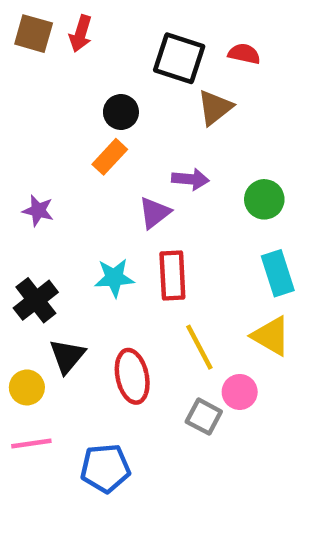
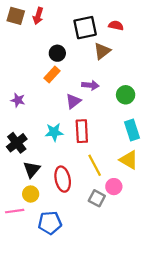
black square: (179, 58) -> (85, 28), turned -30
yellow circle: (27, 387) -> (31, 194), moved

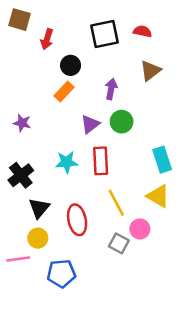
red arrow: (38, 16) -> (47, 39), moved
brown triangle: (102, 51) -> (150, 71), moved
purple arrow: (90, 85) -> (111, 89), moved, turned -84
green circle: (126, 95) -> (122, 122), moved

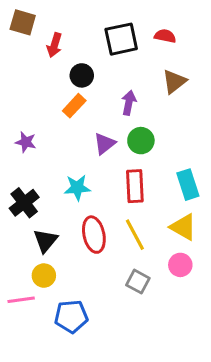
red rectangle: (101, 161) -> (135, 186), moved
red ellipse: (77, 220) -> (94, 235), moved
pink circle: (140, 229) -> (180, 265), moved

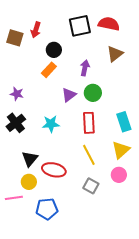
brown square: (23, 22) -> (15, 38), moved
red semicircle: (165, 36) -> (109, 24), size x1.5
black cross: (24, 203) -> (16, 123), moved
yellow triangle: (183, 227) -> (121, 150), turned 48
red ellipse: (94, 235) -> (54, 170), moved, turned -65

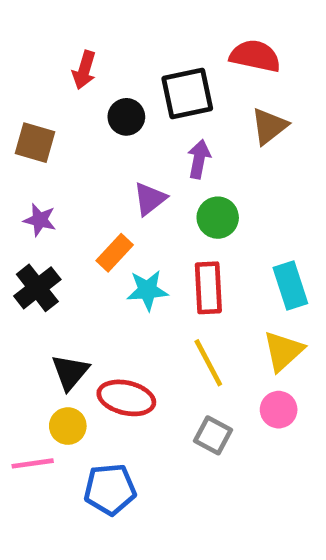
black square: (80, 26) -> (187, 93), moved
brown square: (15, 38) -> (35, 143), moved
orange rectangle: (49, 70) -> (115, 253), moved
purple triangle: (69, 95) -> (150, 199), moved
cyan star: (51, 124) -> (147, 290), moved

